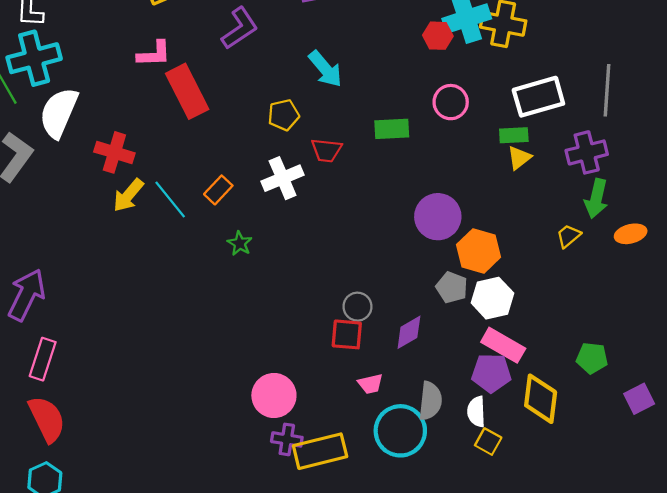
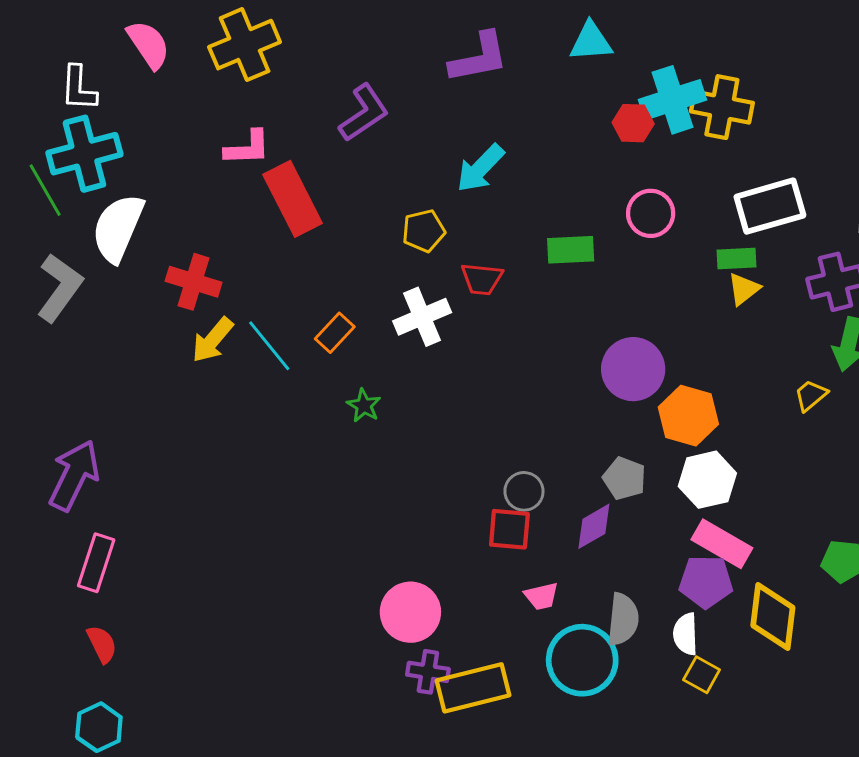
cyan arrow: (325, 69) -> (480, 168), turned 84
gray pentagon: (452, 287) -> (624, 478), moved
red semicircle: (47, 419) -> (102, 644), size x0.6

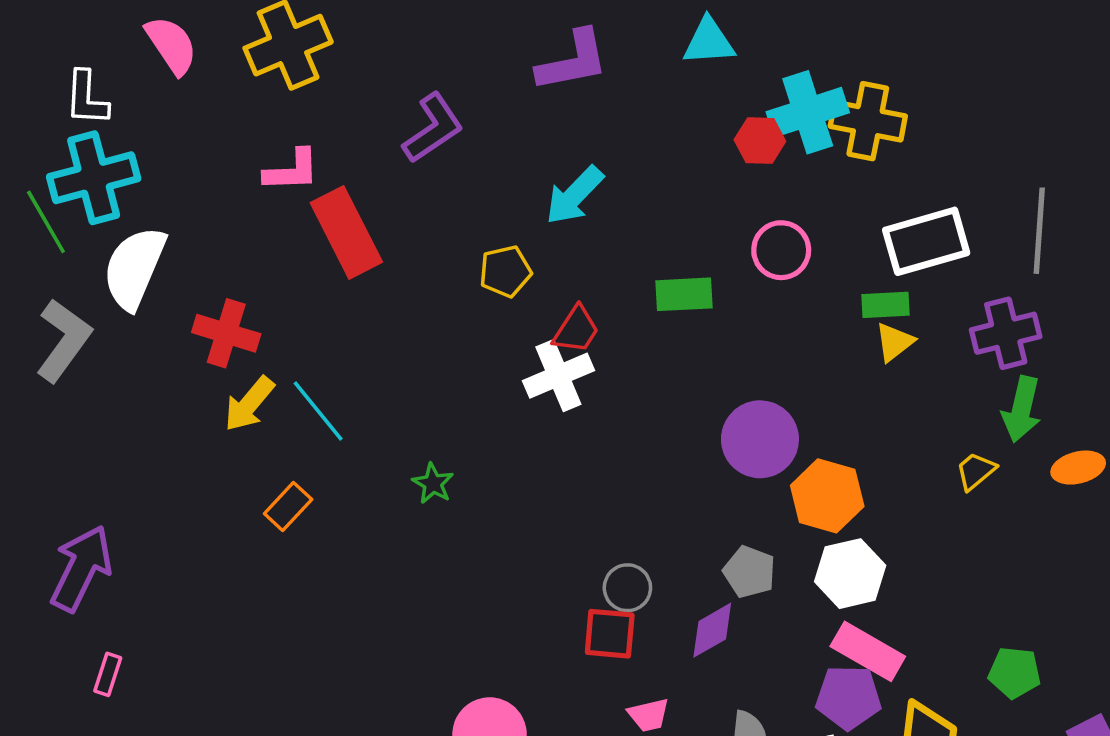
red trapezoid: (482, 279) -> (576, 330), turned -63
white cross: (422, 317) -> (558, 376), moved
orange rectangle: (335, 333) -> (288, 506), moved
pink rectangle: (96, 563) -> (108, 674), size x0.6

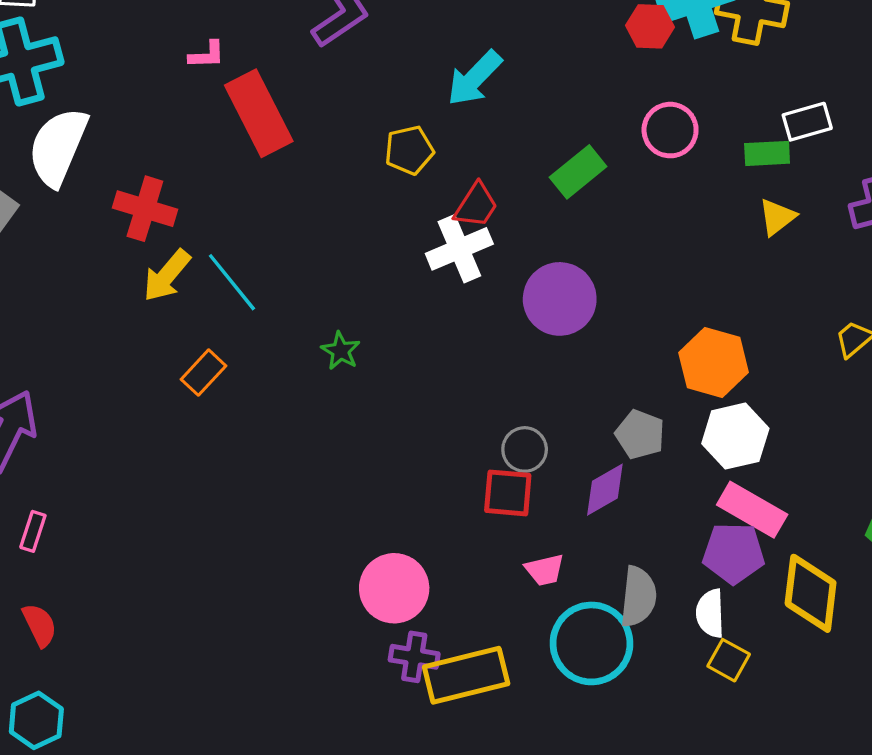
pink L-shape: (292, 171) -> (207, 55), size x0.7
white rectangle: (926, 241) -> (807, 122), size x0.6
green rectangle: (684, 294) -> (578, 172), turned -36
green rectangle: (885, 305) -> (767, 153), moved
purple circle: (760, 439) -> (560, 299), moved

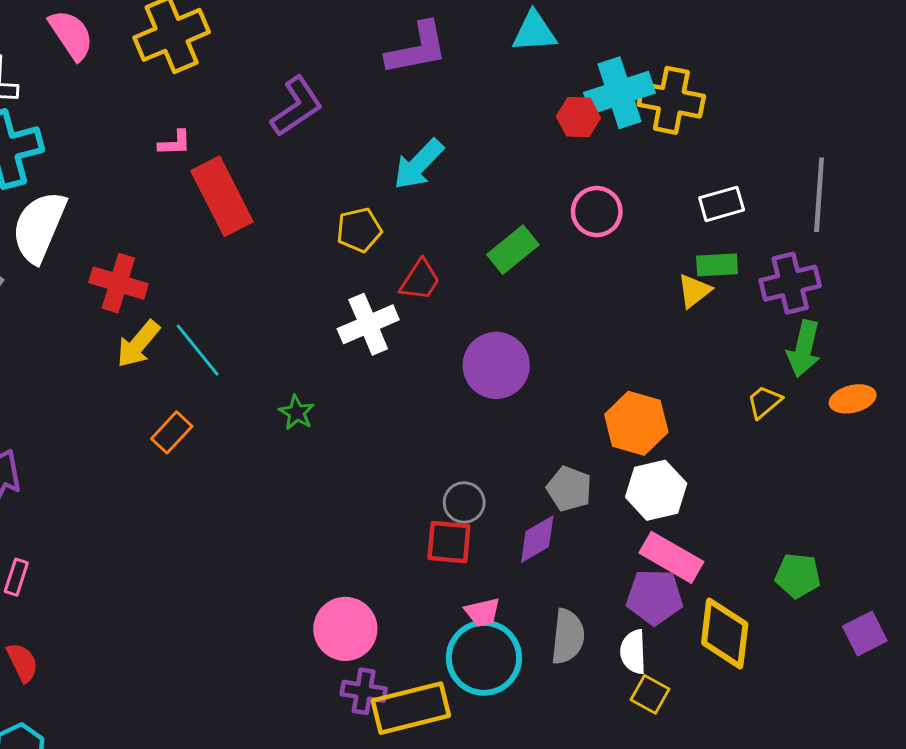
green rectangle: (767, 153) -> (717, 265), moved
white cross: (459, 249) -> (368, 324), moved
cyan circle: (591, 643) -> (484, 658), moved

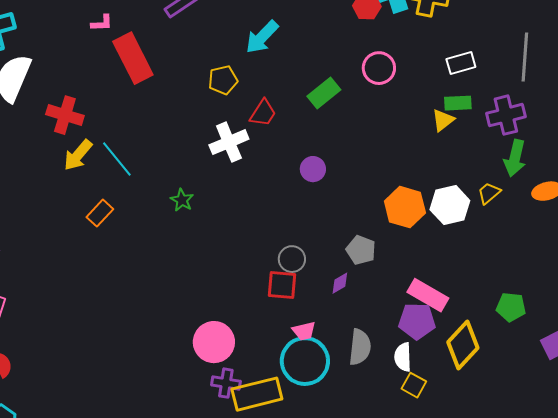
purple circle: (496, 365) -> (313, 169), size x0.6
white hexagon: (656, 490) -> (450, 205), moved
purple diamond: (537, 539) -> (340, 283), size x0.7
yellow diamond: (725, 633) -> (463, 345), turned 36

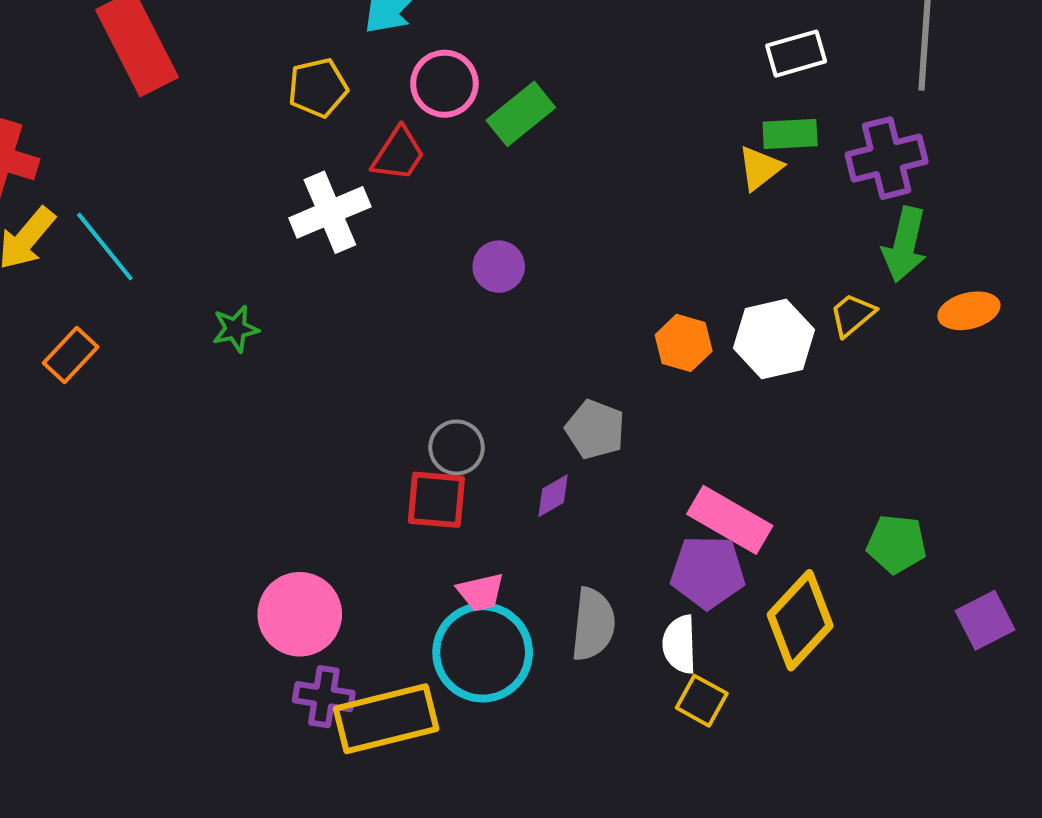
pink circle: (379, 68) -> (444, 84), moved
green star: (182, 200) -> (235, 329), turned 30
orange hexagon: (405, 207) -> (684, 343), size x0.7

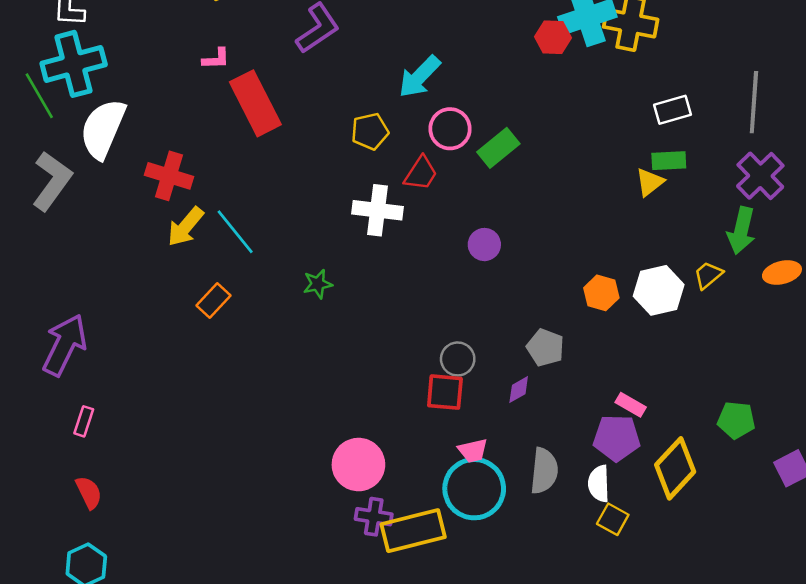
purple cross: (887, 158) -> (760, 176), moved, turned -30
white cross: (330, 212) -> (378, 210), turned 30
pink rectangle: (730, 520) -> (631, 405), size x0.6

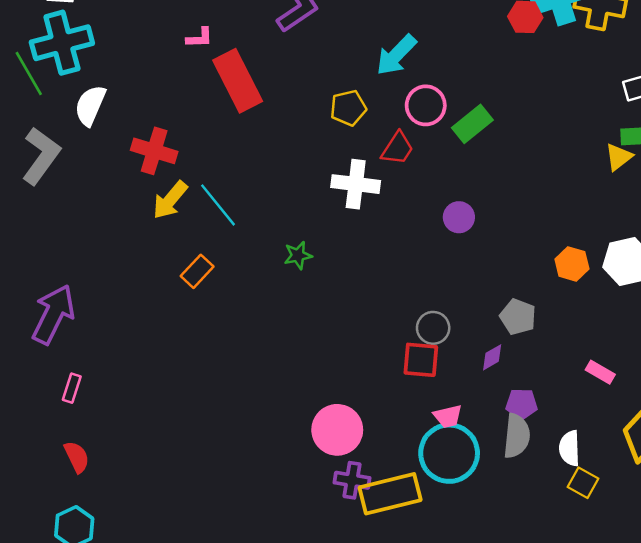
white semicircle: (103, 129) -> (90, 105), size x0.7
purple pentagon: (617, 438) -> (522, 404), moved, size x0.7

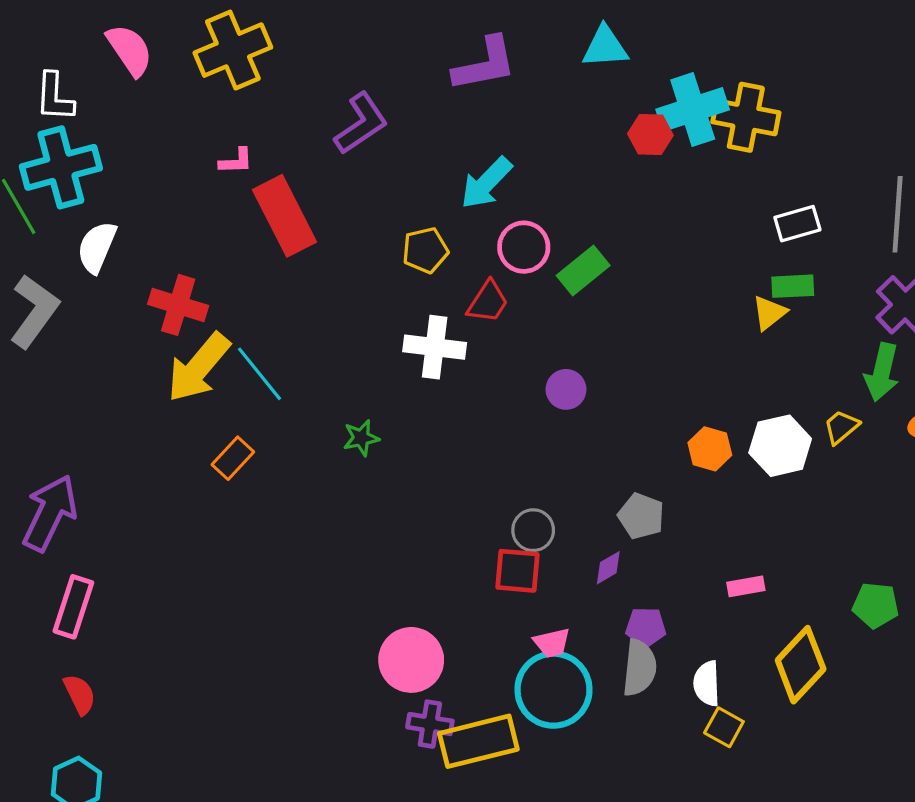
yellow arrow: (170, 200) -> (198, 368), size x1.4
pink rectangle: (600, 372) -> (746, 586), turned -40
pink rectangle: (72, 388) -> (73, 607), size x1.6

